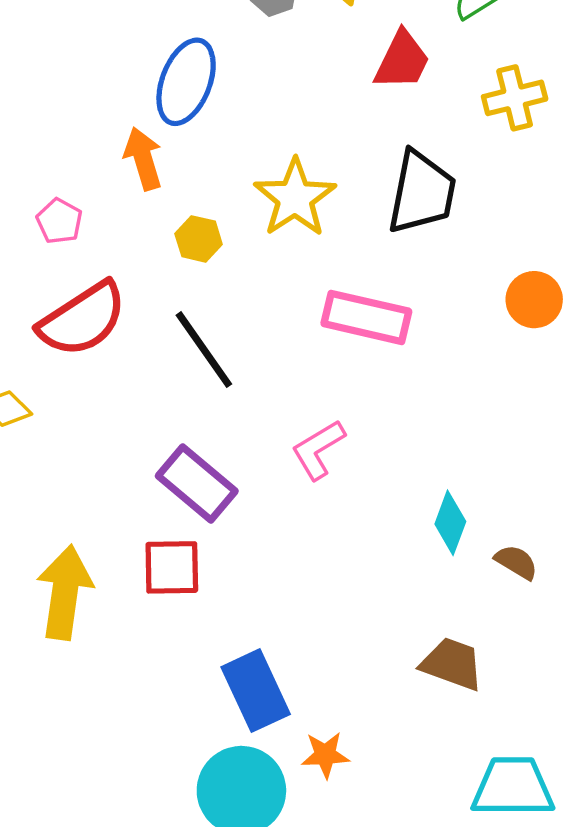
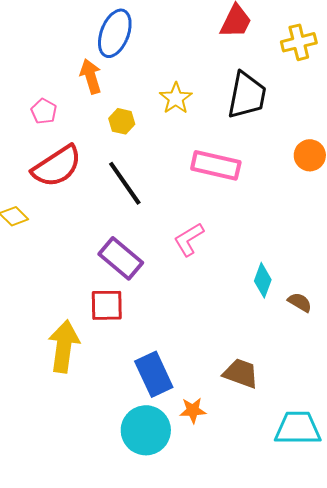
yellow star: (295, 198) -> (176, 98), size x0.7
yellow arrow: (65, 592) -> (64, 346), moved
brown trapezoid: (452, 664) -> (241, 373), moved

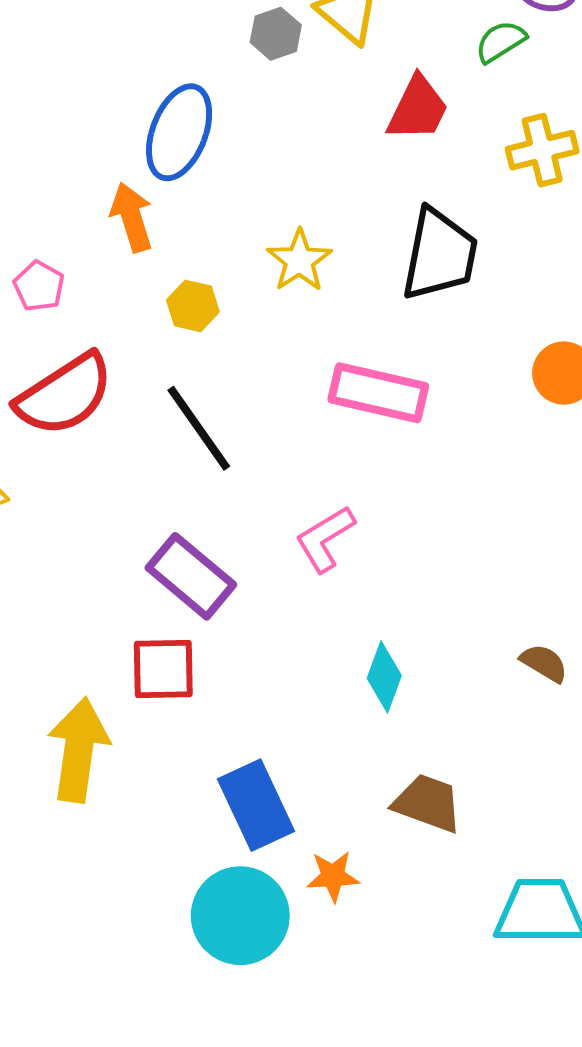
cyan diamond: (263, 280) -> (384, 677), moved

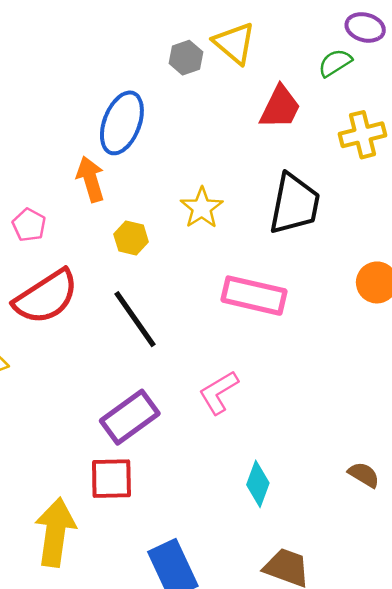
purple rectangle: (191, 576) -> (130, 417), turned -76

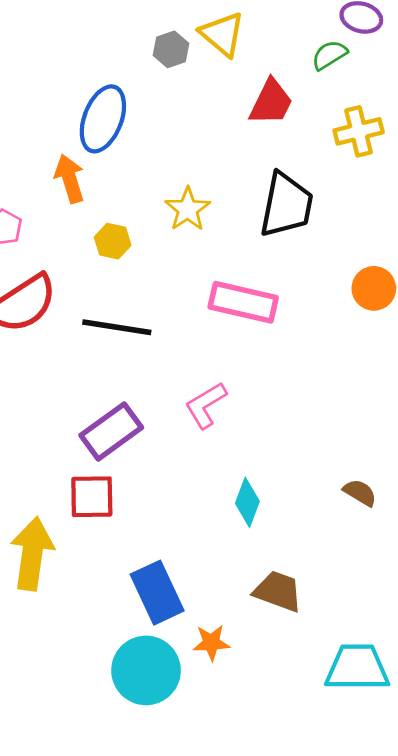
black line: (135, 319) -> (117, 327), turned -46

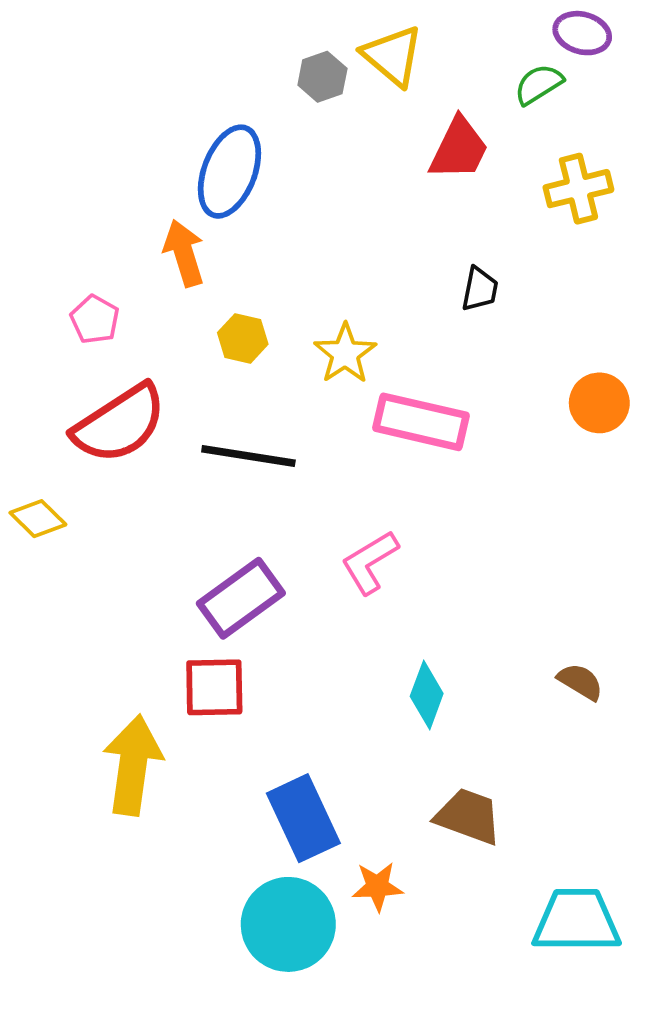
black trapezoid: (286, 205) -> (480, 289), size x0.5
yellow star: (188, 209) -> (345, 354), moved

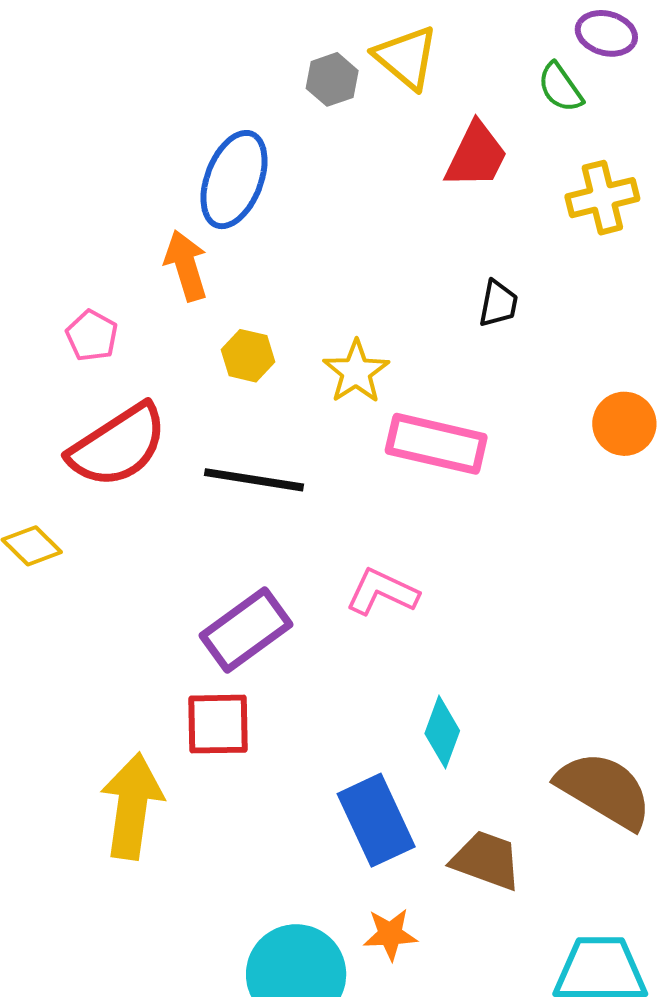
green semicircle: (539, 84) -> (560, 87), turned -93
pink L-shape: (370, 562) -> (382, 592), turned 56
brown semicircle: (580, 682) -> (604, 790), moved, size x2.0
blue rectangle: (303, 818) -> (376, 820), moved

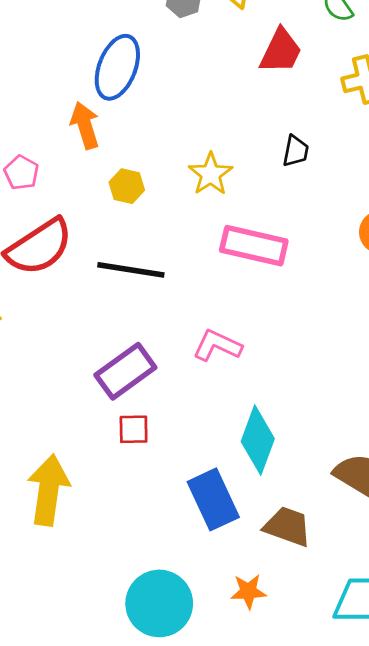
yellow star: (356, 372) -> (211, 174), moved
red square: (218, 724) -> (134, 429), moved, size x0.7
cyan diamond: (442, 732) -> (258, 440), size x1.4
orange star: (390, 934) -> (248, 591), moved

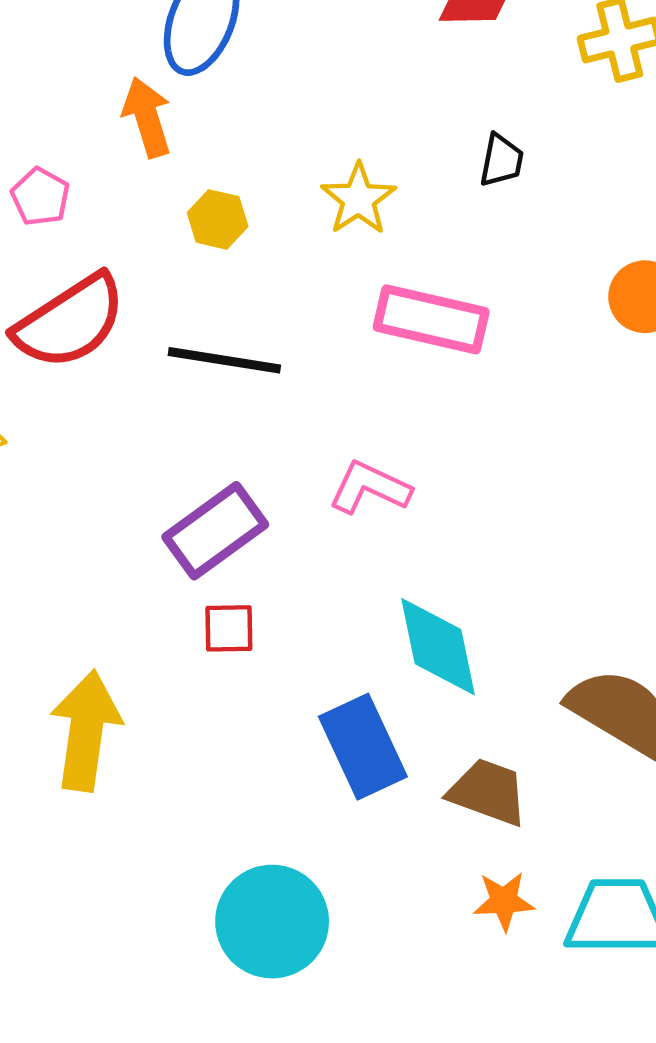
cyan diamond: (258, 440) -> (438, 647), turned -32
orange star: (248, 591) -> (504, 901), moved

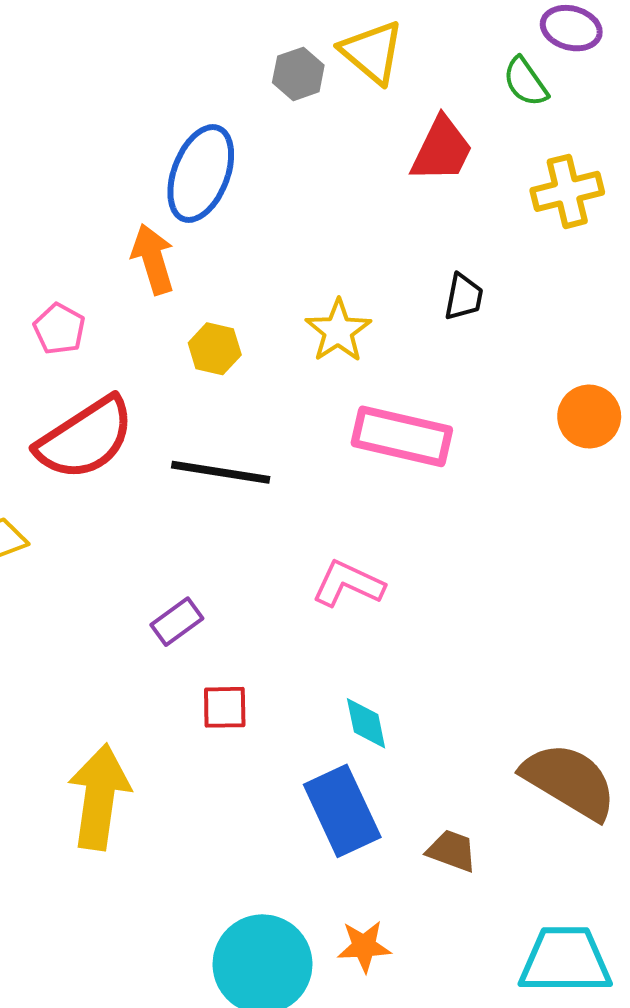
purple rectangle: (215, 531) -> (177, 622), moved, size x0.6
cyan diamond: (438, 647) -> (366, 723), moved, size x0.6
brown trapezoid: (488, 792) -> (452, 851), size x0.7
orange star: (504, 901) -> (364, 946), moved

